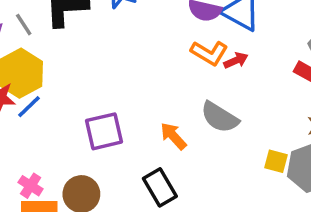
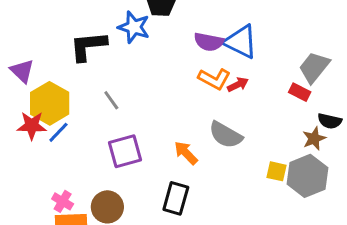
gray line: (24, 25) -> (111, 100), moved
black rectangle: (160, 187) -> (176, 198), turned 48

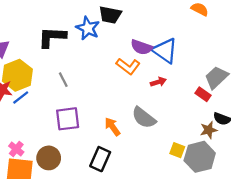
orange L-shape: (214, 79) -> (128, 66), moved

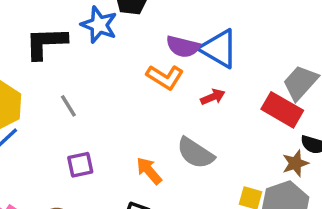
red rectangle: (203, 94) -> (282, 110), size x1.6
purple square: (68, 119) -> (80, 165), size x0.7

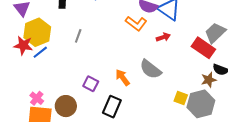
gray line: (68, 106) -> (78, 36), turned 48
purple square: (80, 165) -> (91, 84), moved, turned 35

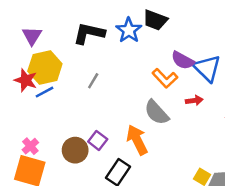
gray semicircle: (151, 69) -> (157, 112), moved
orange arrow: (123, 78) -> (137, 140), size x1.4
brown circle: (66, 106) -> (75, 150), moved

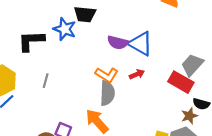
orange L-shape: (165, 78) -> (107, 75), moved
gray semicircle: (157, 112) -> (107, 93), turned -120

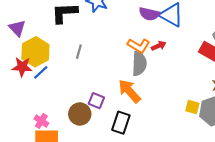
red arrow: (137, 74) -> (159, 46), moved

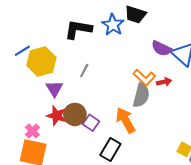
purple triangle: (17, 28) -> (54, 89), moved
red star: (22, 67) -> (57, 116), moved
blue line: (41, 72) -> (22, 51), moved
brown circle: (80, 114) -> (75, 114), moved

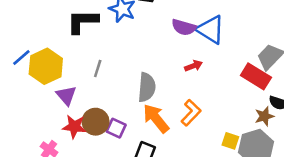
orange L-shape: (144, 77) -> (191, 113), moved, turned -80
gray semicircle: (141, 95) -> (147, 87), moved

